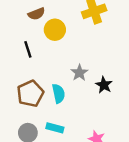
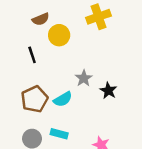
cyan semicircle: (59, 94) -> (63, 99), turned 72

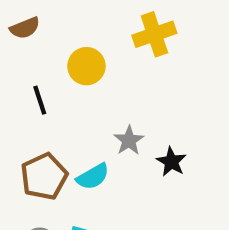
brown semicircle: (41, 19) -> (25, 28), moved

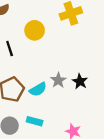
gray star: (129, 140) -> (58, 80), moved

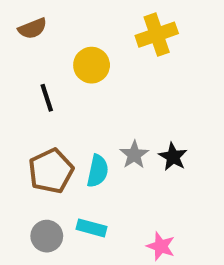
cyan semicircle: (38, 89) -> (98, 171), turned -48

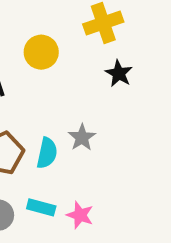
black star: (173, 157) -> (119, 73), moved
pink star: (161, 246) -> (80, 215), moved

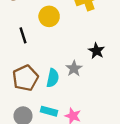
black star: (119, 73) -> (96, 51), moved

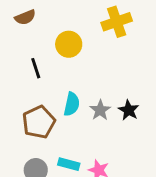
black star: (96, 51) -> (129, 110), moved
cyan semicircle: (53, 78) -> (72, 104), moved

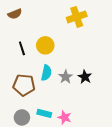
yellow circle: (69, 44) -> (45, 45), moved
brown pentagon: (39, 122) -> (24, 85), turned 30

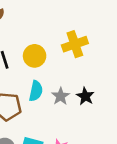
yellow cross: (77, 17) -> (75, 44), moved

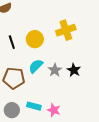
cyan semicircle: (36, 91) -> (36, 66), turned -147

